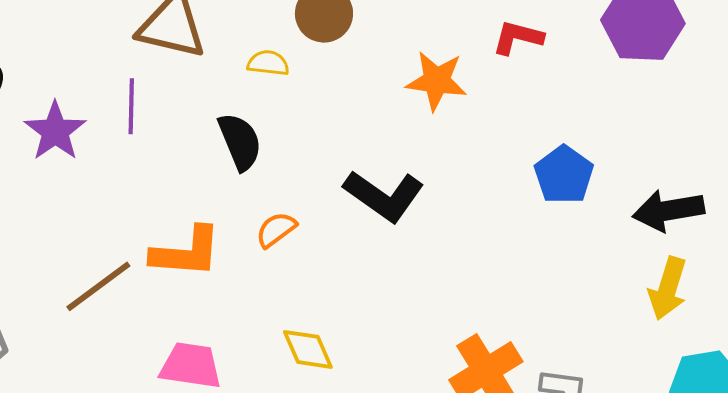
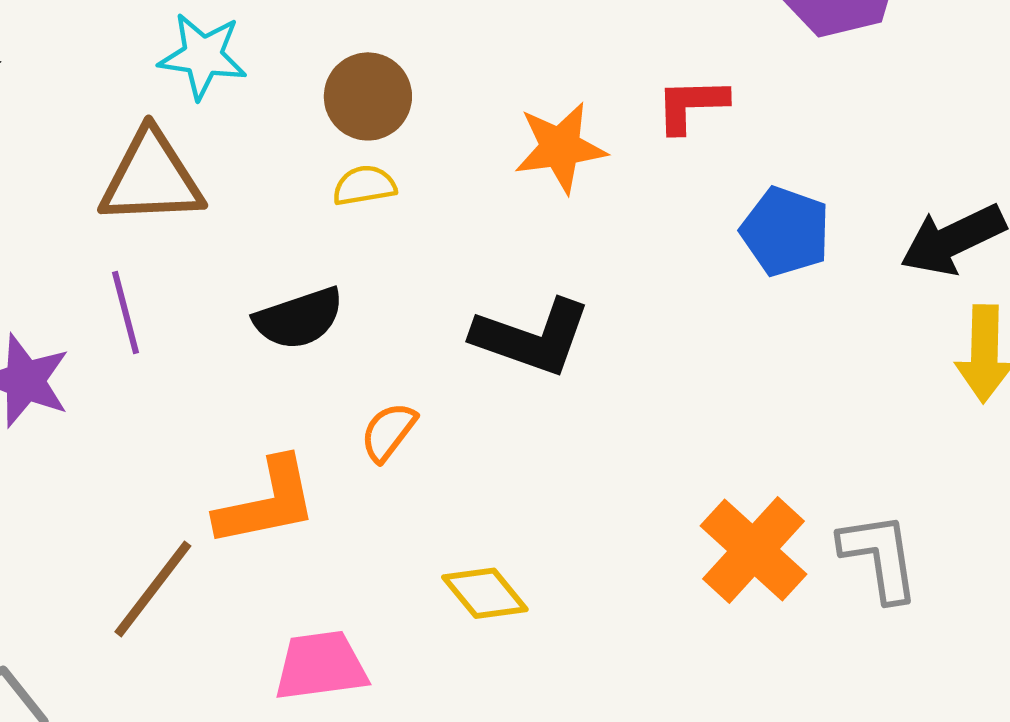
red L-shape: (518, 37) -> (691, 105), moved
yellow semicircle: (268, 63) -> (364, 186), moved
black semicircle: (240, 142) -> (299, 318), turned 110

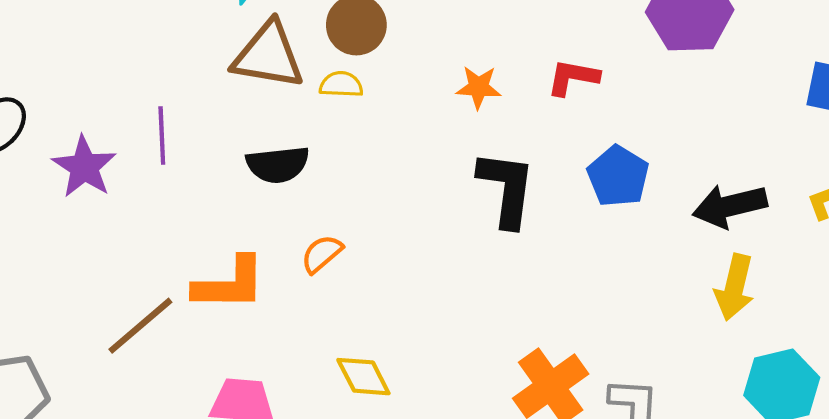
orange star: (560, 148) -> (479, 87), size x0.7
brown triangle: (151, 178) -> (268, 55), moved
black L-shape: (532, 337) -> (507, 189), moved, turned -114

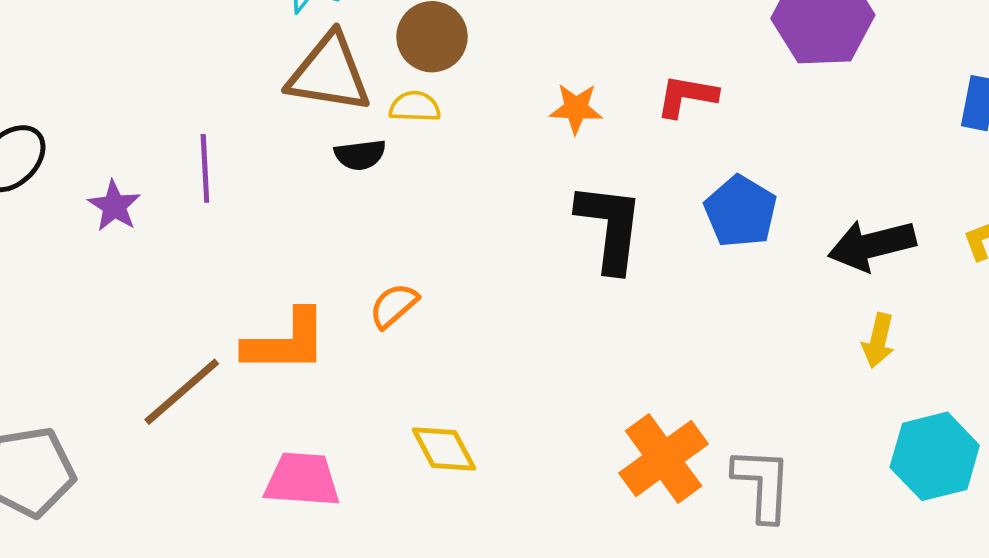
black semicircle: (278, 165) -> (360, 155), moved, size x0.7
purple star: (84, 167) -> (114, 206), size x0.7
yellow arrow: (734, 287) -> (878, 341), size x0.7

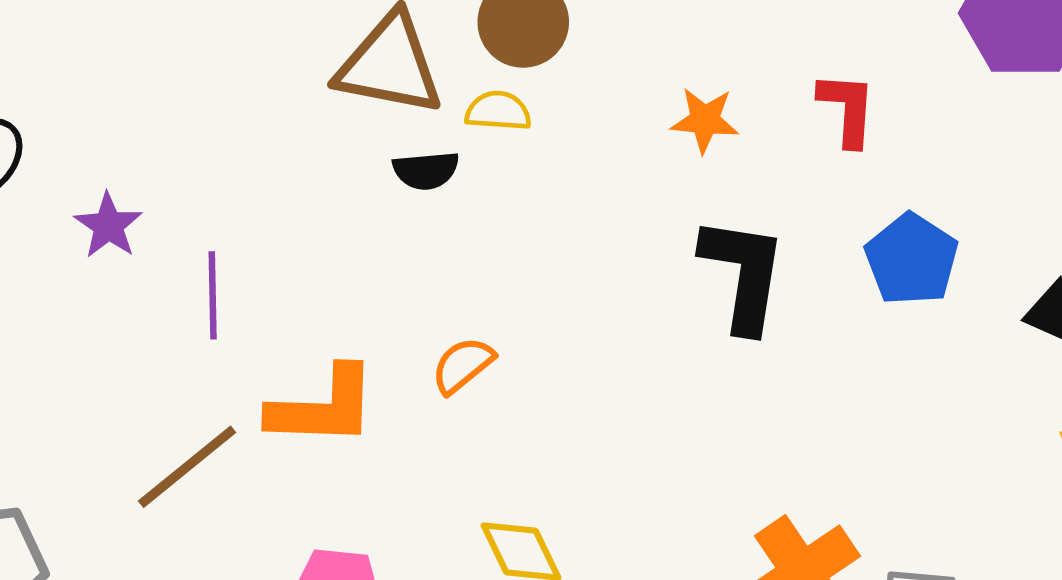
red L-shape: (687, 96) -> (847, 109), turned 82
purple line: (205, 168) -> (213, 295), moved

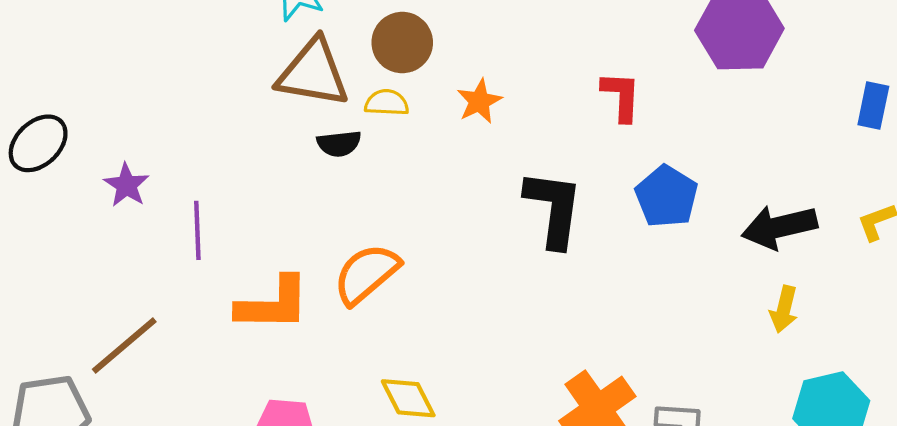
orange star: (705, 120) -> (479, 101), moved, turned -30
orange semicircle: (463, 365) -> (366, 274), size x1.6
brown line: (187, 467) -> (124, 345), moved

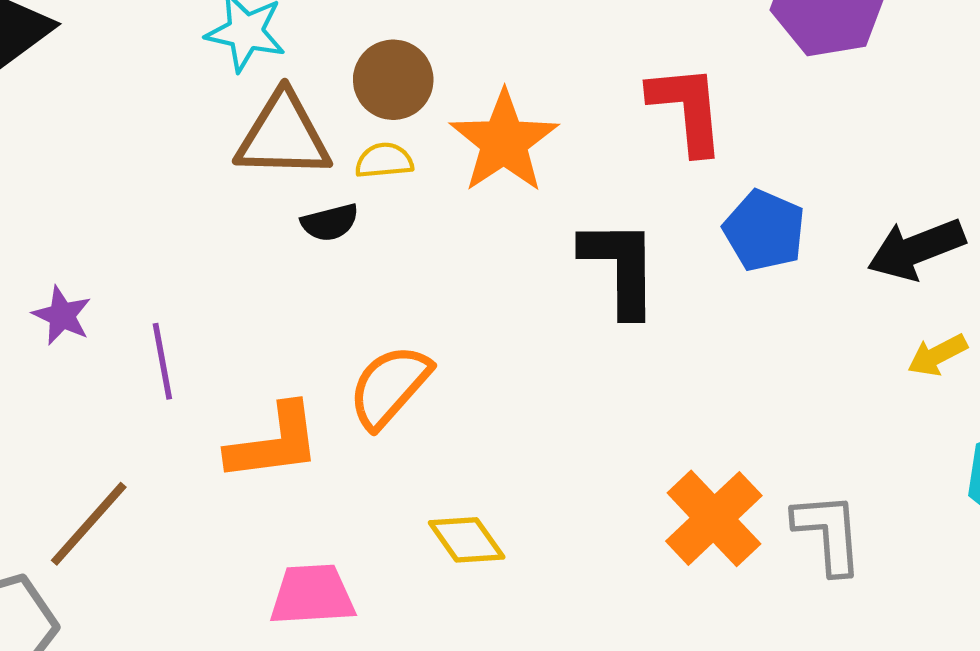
red L-shape: (621, 96) -> (687, 109), size x1.4
orange star: (479, 101) -> (504, 142), size x1.8
yellow arrow: (784, 309) -> (937, 355), turned 57

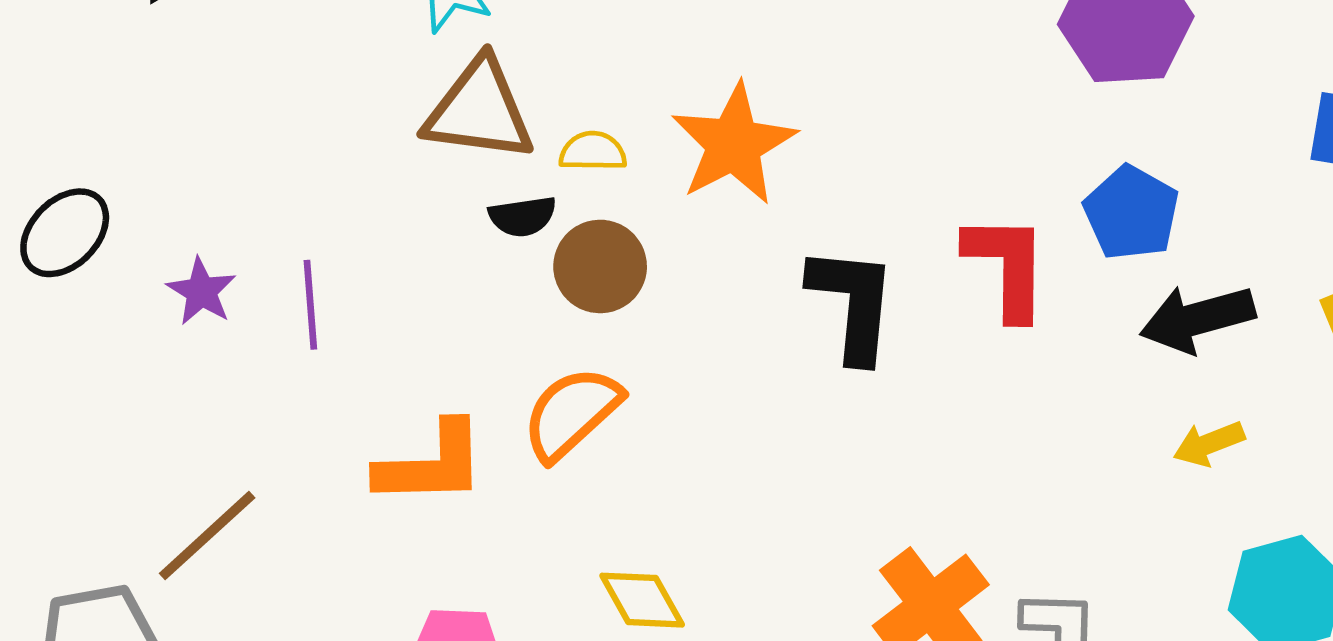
brown circle: (393, 80) -> (600, 266), moved
red L-shape: (687, 109) -> (1007, 266), moved
blue pentagon: (764, 231) -> (1131, 213), moved
purple line: (162, 361) -> (310, 305), moved

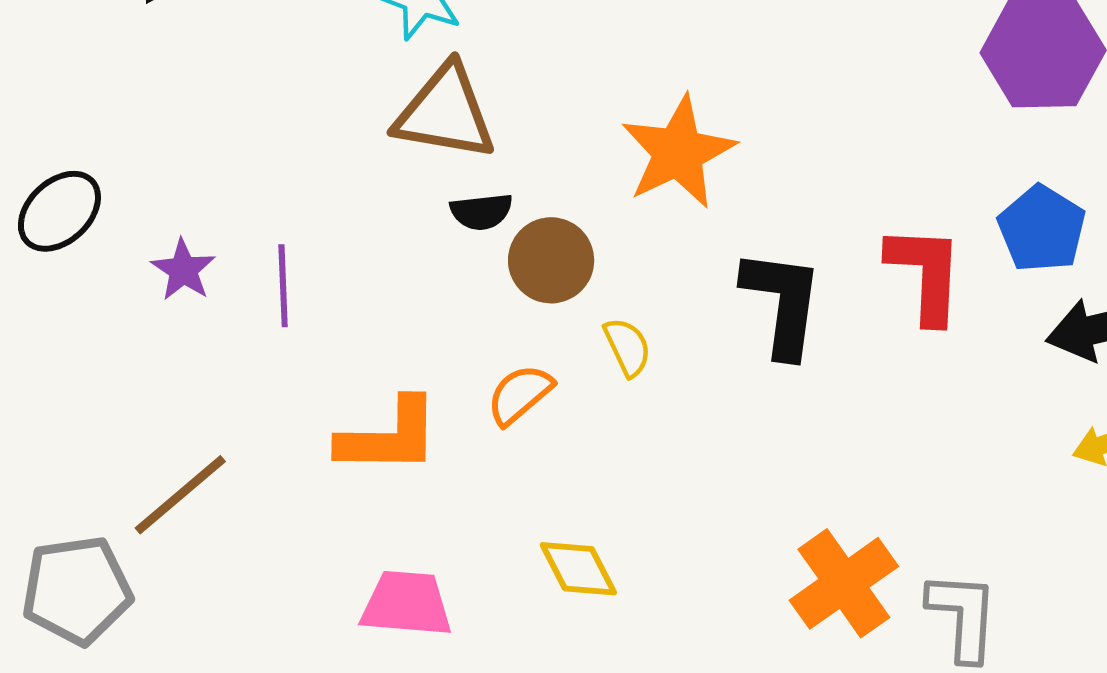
yellow semicircle: (593, 151) -> (627, 347), moved, turned 62
orange semicircle: (571, 413) -> (520, 394), size x0.7

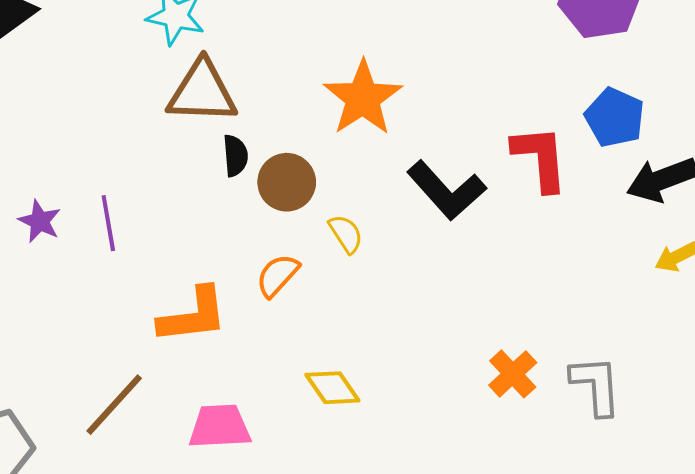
black semicircle: (481, 212) -> (235, 156), turned -81
black L-shape: (782, 303) -> (446, 190), turned 138
brown line: (180, 495) -> (114, 405), moved
orange cross: (844, 583) -> (513, 374), size x0.7

